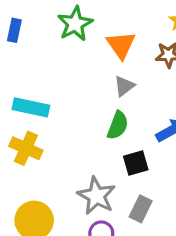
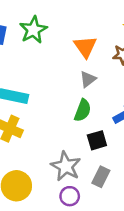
green star: (75, 24) -> (33, 30), moved

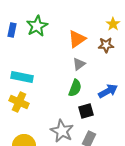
orange triangle: (85, 47) -> (77, 39), turned 30

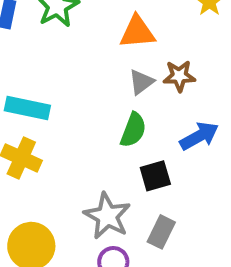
orange triangle: (77, 39) -> (137, 32), turned 30
brown star: (106, 45) -> (179, 76), moved

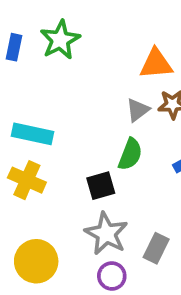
orange triangle: (137, 32) -> (156, 64), moved
black square: (155, 176) -> (101, 186), moved

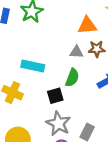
gray triangle: (138, 110) -> (76, 52), turned 40
cyan rectangle: (32, 134) -> (33, 66), moved

